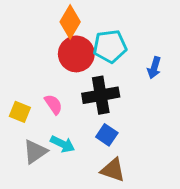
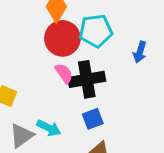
pink semicircle: (53, 104) -> (64, 73), moved
blue square: (107, 135) -> (93, 119), turned 35

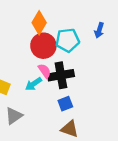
blue arrow: (140, 52) -> (99, 30), moved
cyan arrow: (49, 128) -> (34, 84), moved, turned 119

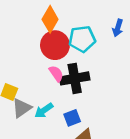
cyan arrow: (34, 84) -> (44, 110), moved
blue square: (65, 104) -> (72, 118), moved
gray triangle: (14, 116) -> (22, 108), moved

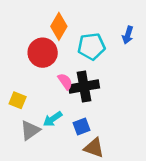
red circle: (55, 45) -> (43, 53), moved
gray triangle: (22, 108) -> (30, 130), moved

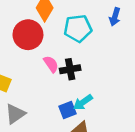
black cross: (84, 86) -> (70, 69), size x0.7
cyan arrow: (53, 119) -> (83, 102), moved

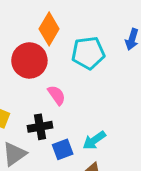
black cross: (70, 69) -> (40, 127), moved
blue square: (68, 110) -> (63, 149), moved

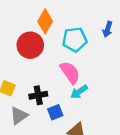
pink semicircle: (57, 95) -> (70, 72), moved, size x1.5
cyan arrow: (94, 140) -> (79, 92), moved

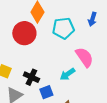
pink semicircle: (70, 72) -> (84, 57), moved
black cross: (38, 95) -> (31, 77), turned 35

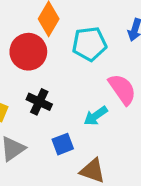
black cross: (31, 77) -> (39, 102), moved

